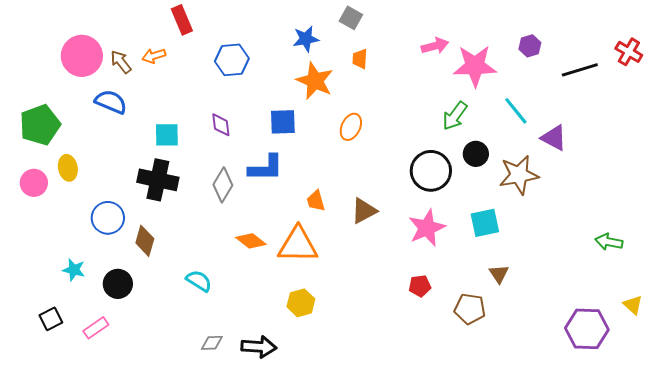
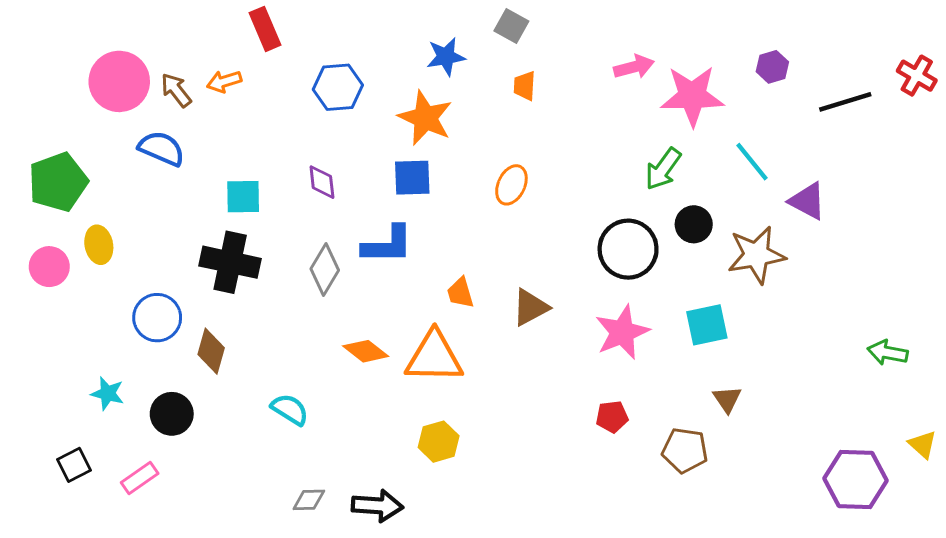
orange star: (315, 81) -> (425, 118), moved

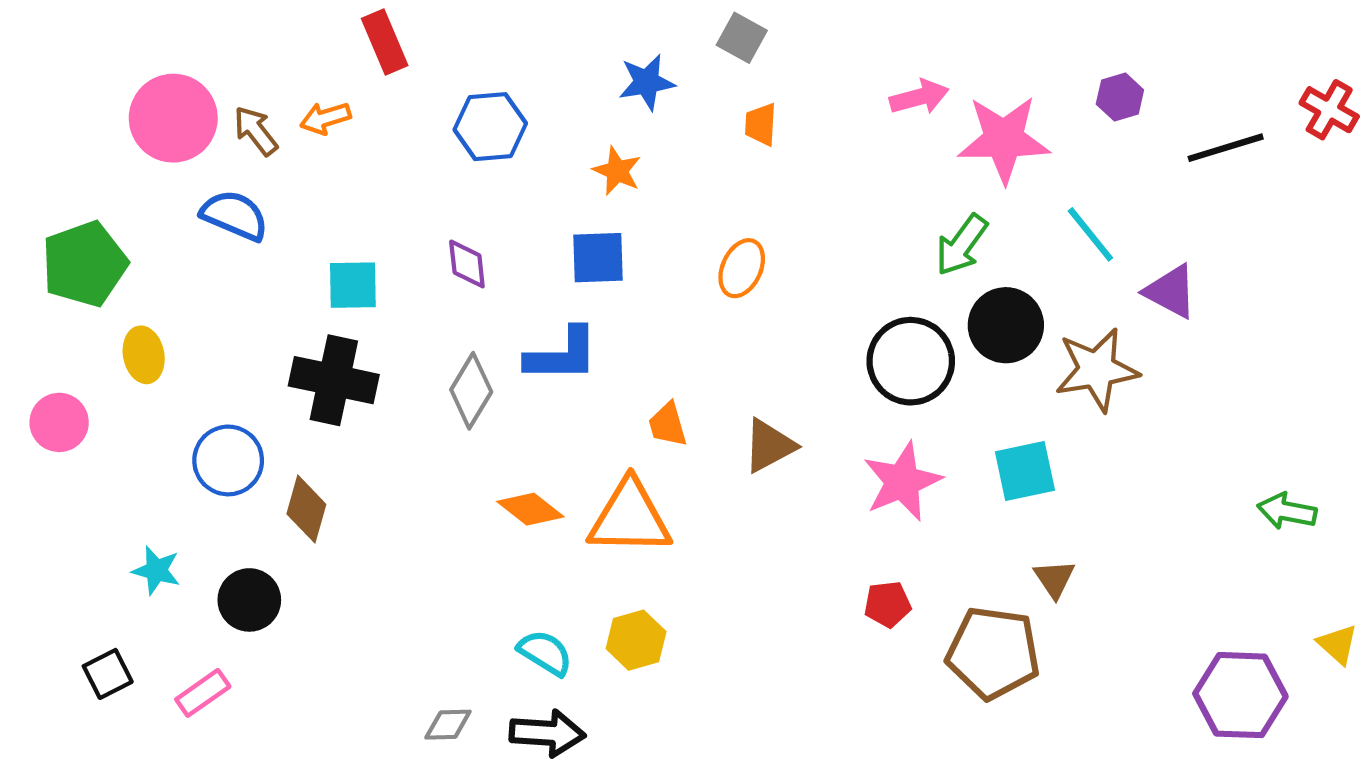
orange star: (425, 118) -> (617, 171), size x0.6
black circle: (694, 224) -> (1006, 325), size x1.4
pink circle: (49, 267) -> (59, 422), moved
cyan semicircle: (290, 409) -> (545, 653), moved
brown pentagon: (685, 450) -> (993, 653), size x1.4

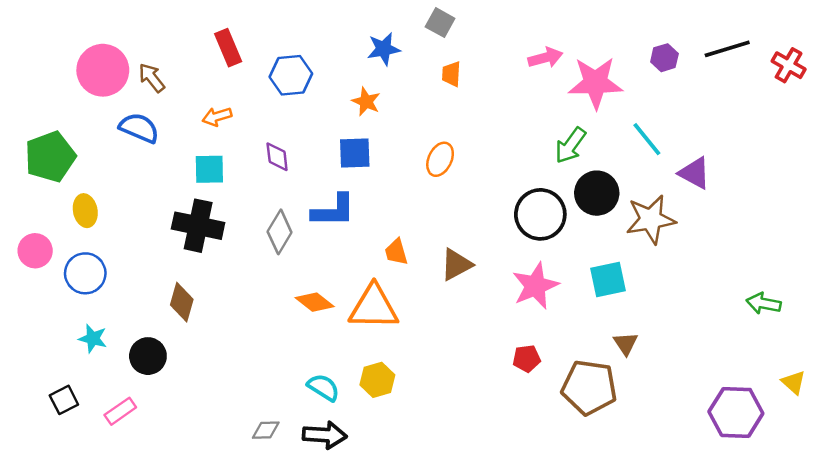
red rectangle: (385, 42) -> (228, 48), moved
orange arrow: (325, 118) -> (217, 117), moved
black line: (1226, 148) -> (727, 49), moved
blue circle: (228, 460) -> (85, 273), moved

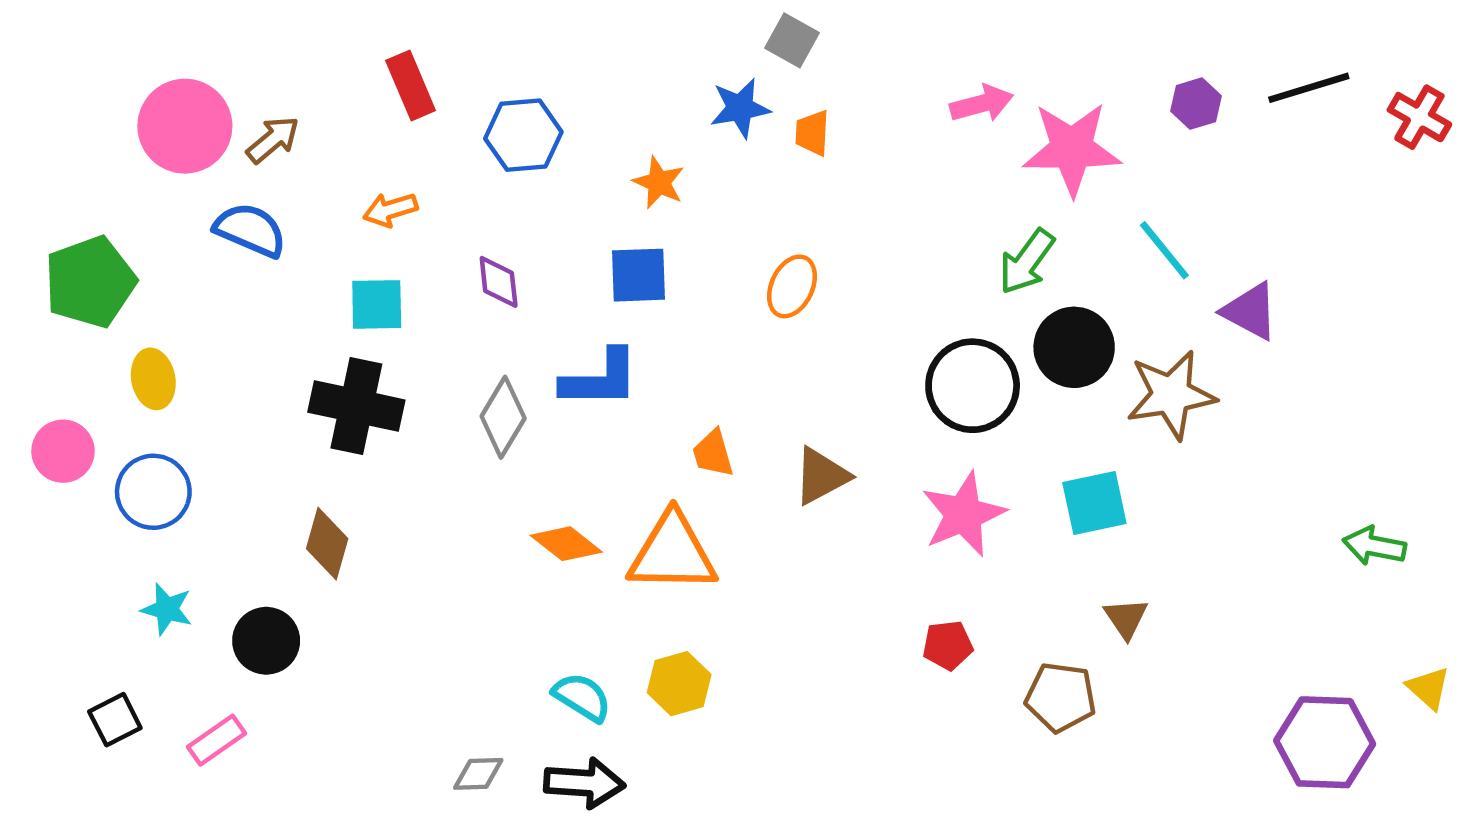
blue star: (384, 49) -> (740, 108), moved
brown arrow: (152, 78) -> (273, 140), turned 88
brown pentagon: (589, 387) -> (1061, 697), size x0.7

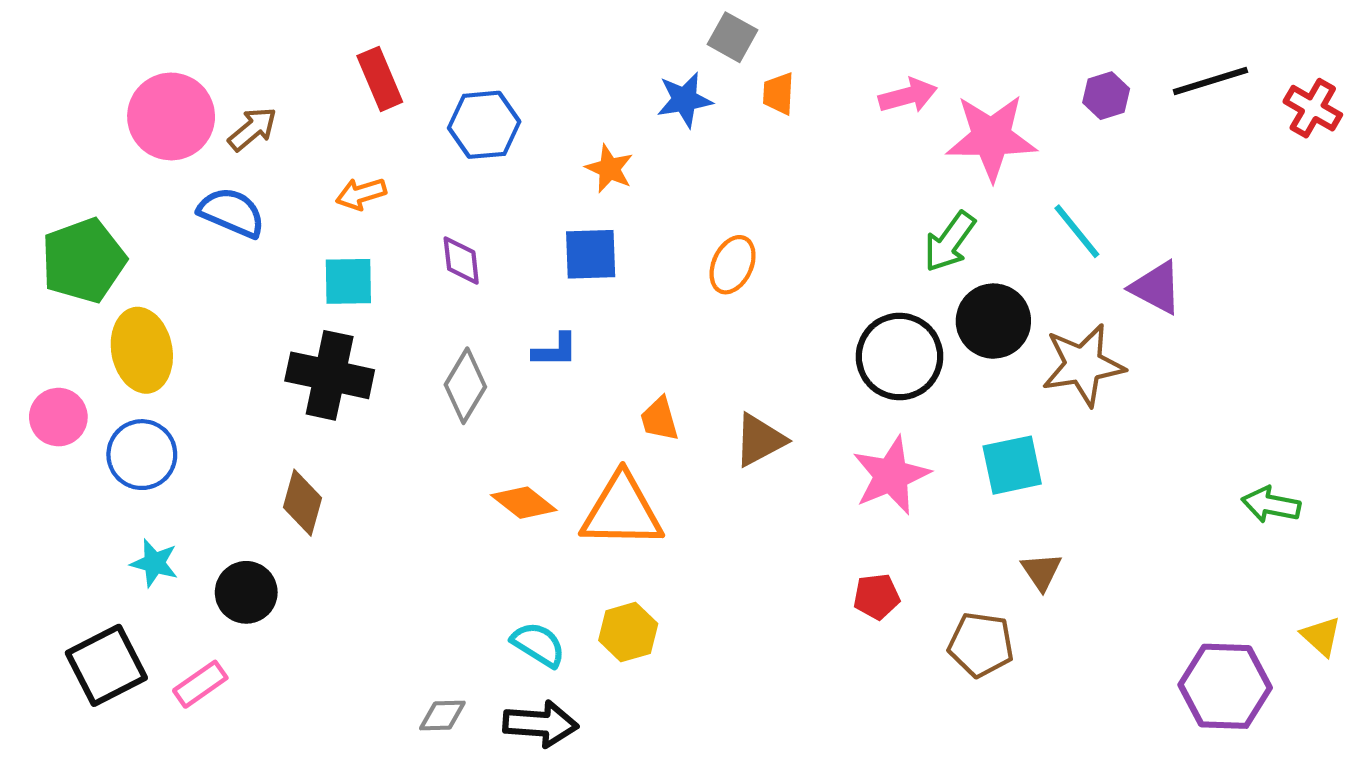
orange trapezoid: (812, 133) -> (778, 94), moved
yellow ellipse: (153, 379) -> (142, 350), size x1.5
blue L-shape: (600, 379) -> (555, 350), size x0.6
black square: (115, 720) -> (106, 665), size x1.6

